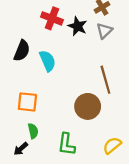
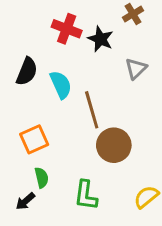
gray triangle: (104, 31) -> (136, 69), moved
brown line: (105, 80) -> (92, 110), moved
orange square: (27, 102) -> (34, 139), turned -30

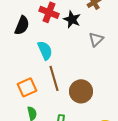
black semicircle: (27, 71) -> (22, 25), moved
brown line: (92, 110) -> (54, 78), moved

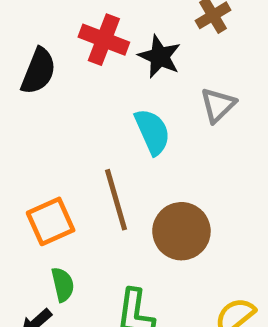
cyan semicircle: (45, 50) -> (152, 132), moved

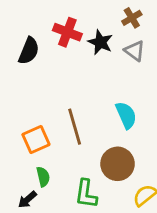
gray triangle: (218, 105) -> (135, 51), moved, turned -40
cyan semicircle: (152, 132) -> (126, 115), moved
brown circle: (181, 231) -> (118, 164), moved

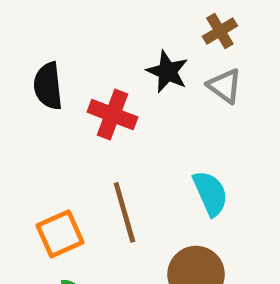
red cross: (67, 32) -> (113, 115), moved
black semicircle: (29, 51) -> (48, 86), turned 152

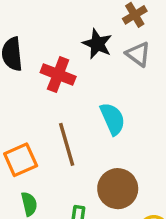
cyan semicircle: (210, 193) -> (113, 119), moved

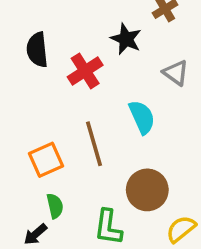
gray triangle: (138, 54) -> (176, 73), moved
red cross: (58, 74) -> (85, 71), turned 36

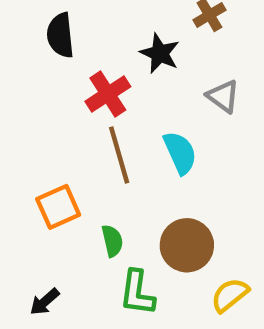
black semicircle: (37, 50) -> (60, 35), moved
brown line: (94, 144) -> (119, 155), moved
green semicircle: (55, 206) -> (112, 241), moved

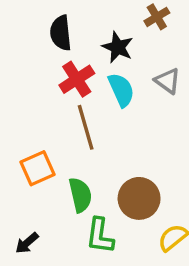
black semicircle: (60, 35) -> (61, 33), moved
cyan semicircle: (180, 153) -> (121, 90), moved
green semicircle: (112, 241) -> (80, 195), size x1.4

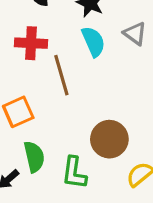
red cross: (77, 79) -> (31, 43), moved, turned 36
green semicircle: (80, 195) -> (34, 157), moved

